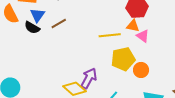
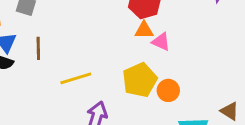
brown line: (59, 24) -> (38, 48), turned -49
yellow line: (110, 35) -> (76, 78), moved

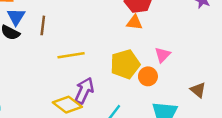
pink triangle: (161, 42) -> (163, 55), moved, turned 42
brown triangle: (230, 111) -> (198, 90), moved

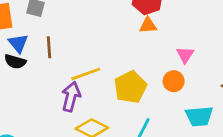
yellow pentagon: (125, 64) -> (130, 87), moved
purple arrow: (84, 91) -> (71, 97), moved

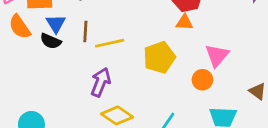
pink triangle: (185, 55) -> (217, 55), size x1.4
yellow line: (86, 74) -> (110, 43), moved
yellow pentagon: (130, 87) -> (159, 57), moved

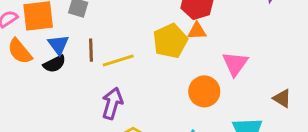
black semicircle: (51, 41) -> (54, 64), turned -45
yellow pentagon: (159, 57) -> (170, 41), moved
orange circle: (202, 80) -> (204, 91), moved, size x1.4

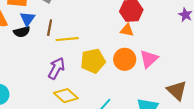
yellow pentagon: (170, 41) -> (93, 61), moved
orange circle: (204, 91) -> (125, 59), moved
brown triangle: (282, 98) -> (177, 90), size x1.5

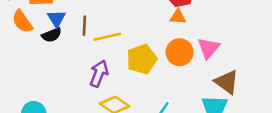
brown triangle: (177, 90) -> (227, 82), moved

